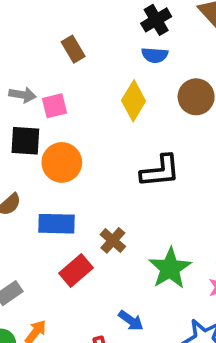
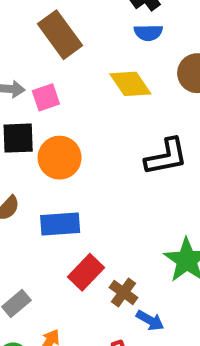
brown rectangle: (73, 49) -> (60, 35), size x1.6
yellow diamond: (134, 101) -> (130, 84), turned -60
brown cross: (113, 240) -> (123, 292), moved

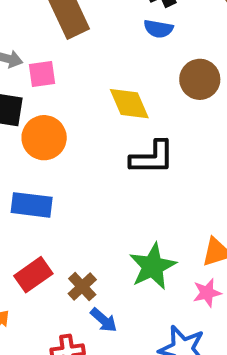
yellow diamond: (130, 84) -> (129, 104), moved
red rectangle: (86, 272) -> (33, 275), moved

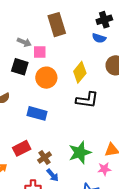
yellow diamond: (129, 104) -> (80, 72), turned 55
orange circle: (44, 138) -> (46, 78), moved
blue rectangle: (32, 205) -> (37, 113), moved

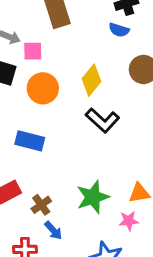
black L-shape: (87, 100) -> (103, 120), turned 35

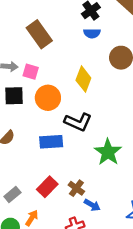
pink square: (33, 51) -> (31, 72), turned 35
black L-shape: (103, 120) -> (78, 122), moved
green star: (93, 197) -> (108, 152), moved

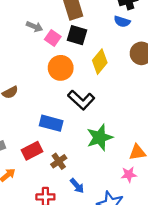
black square: (14, 96) -> (77, 35), moved
blue rectangle: (51, 142) -> (51, 123), moved
blue arrow: (92, 205) -> (77, 186), moved

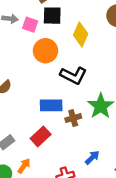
brown cross: (59, 161) -> (73, 118), moved, turned 35
blue arrow: (77, 186) -> (92, 158), turned -77

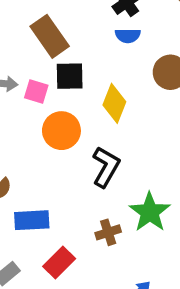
black L-shape: (73, 75) -> (106, 167), turned -85
blue rectangle: (51, 105) -> (32, 220), moved

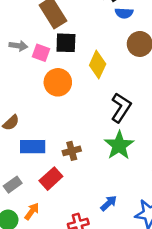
blue semicircle: (128, 36) -> (124, 13), moved
black L-shape: (106, 167) -> (121, 108), moved
brown cross: (108, 232) -> (72, 151), moved

